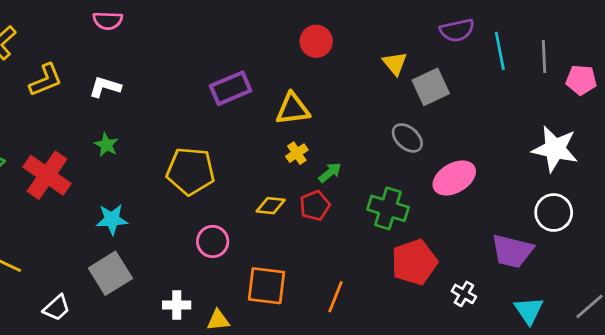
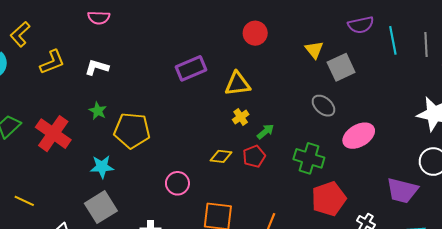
yellow pentagon: (191, 171) -> (132, 130), moved

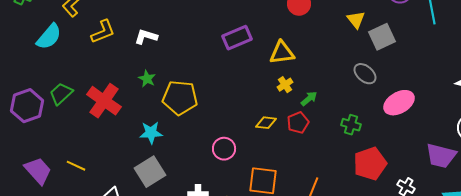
green cross: (309, 158) -> (351, 125), size x0.7

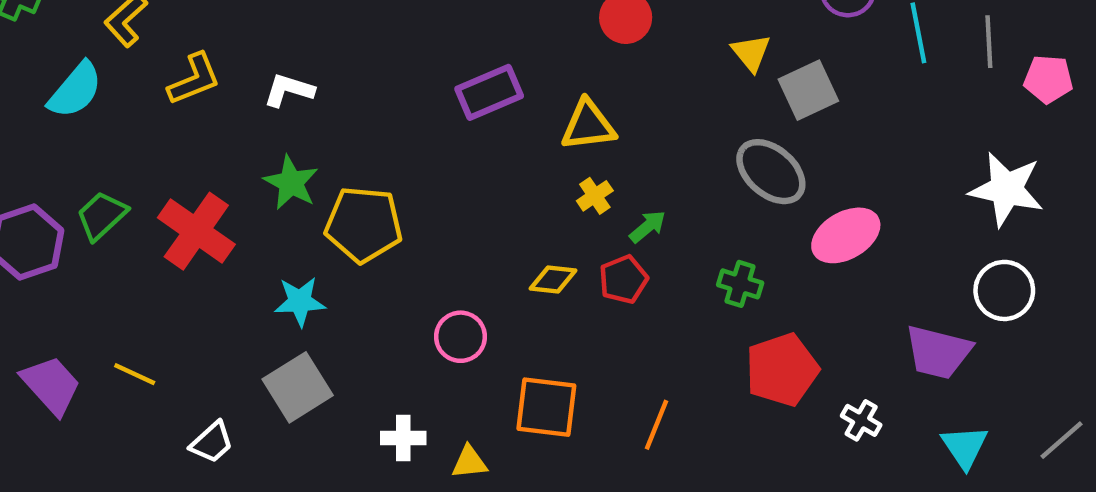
gray ellipse: (365, 74) -> (771, 172), size x1.4
green star: (147, 79) -> (291, 183), size x1.4

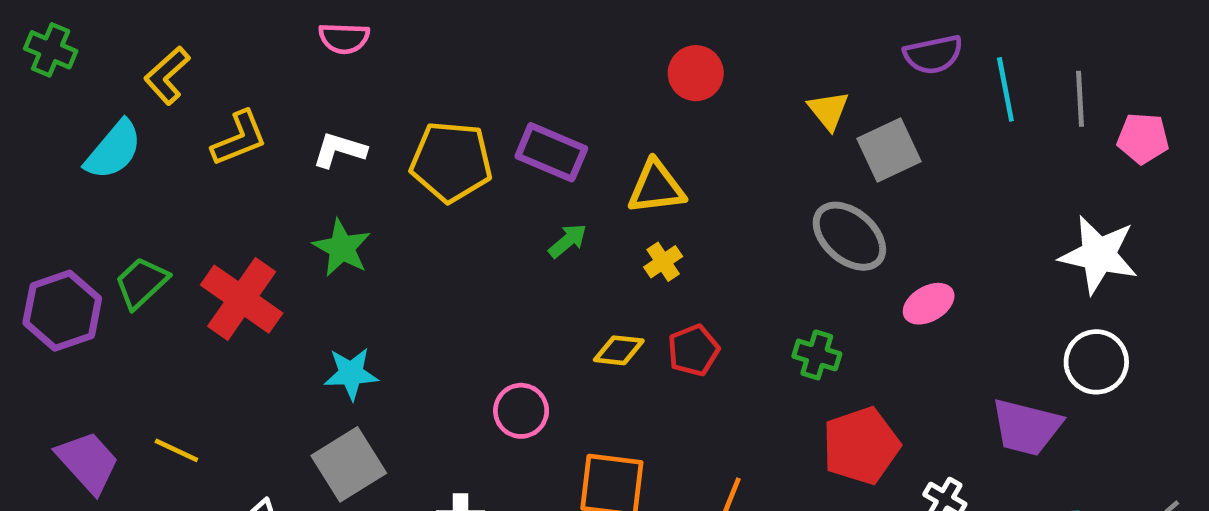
purple rectangle: (489, 92) -> (551, 152), turned 46
yellow pentagon: (364, 224) -> (451, 162), moved
green arrow: (648, 227) -> (568, 241), moved
pink ellipse: (846, 235) -> (929, 304), size x0.7

